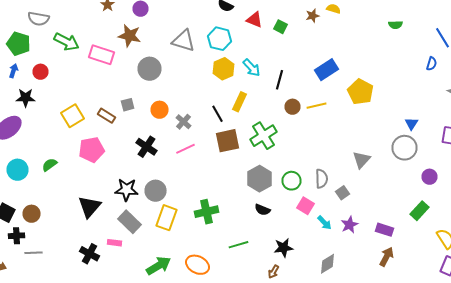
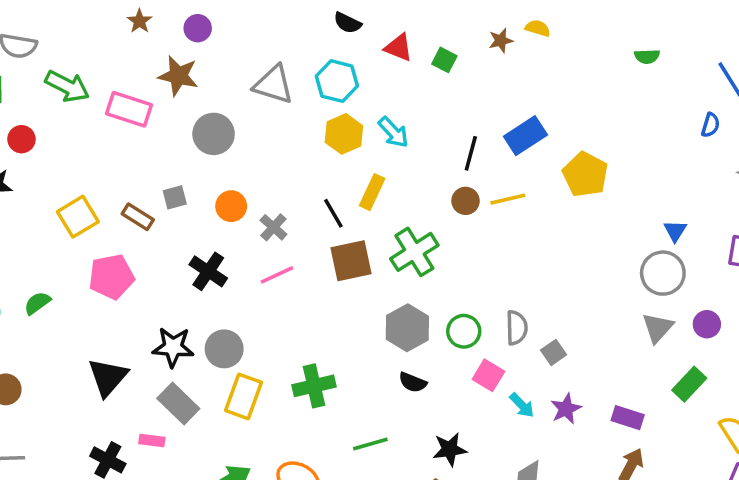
black line: (280, 80) -> (471, 153), moved
gray triangle: (362, 160) -> (658, 328), moved

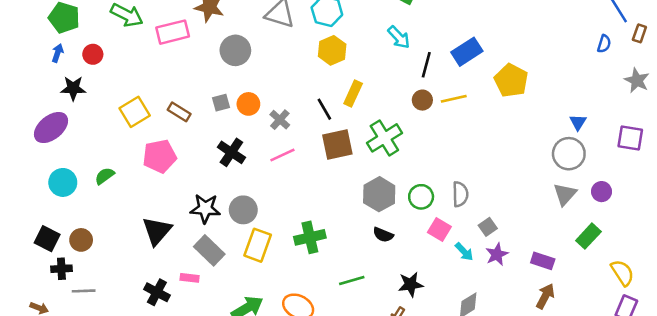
pink rectangle: (129, 109) -> (173, 32), turned -32
cyan arrow: (393, 132) -> (399, 37), moved
gray square: (175, 197) -> (221, 103), moved
gray square: (554, 352) -> (488, 227), moved

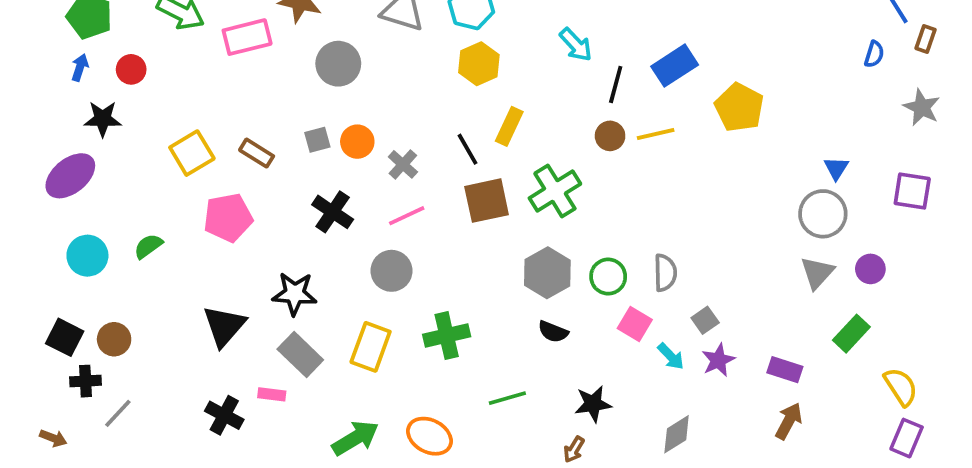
gray circle: (243, 210) -> (391, 271), moved
gray line: (84, 291) -> (118, 413), turned -45

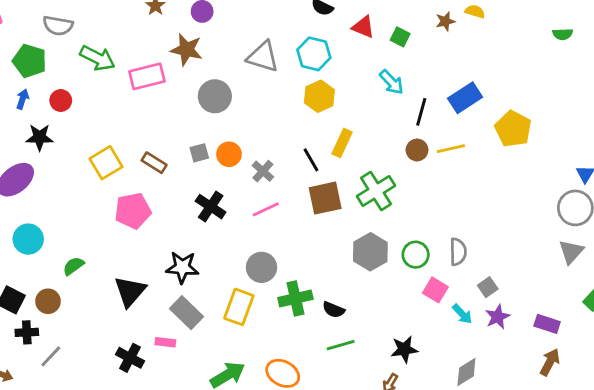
green semicircle: (148, 246) -> (73, 266), moved
gray circle: (391, 271) -> (261, 267), moved
black semicircle: (553, 332) -> (334, 310), moved

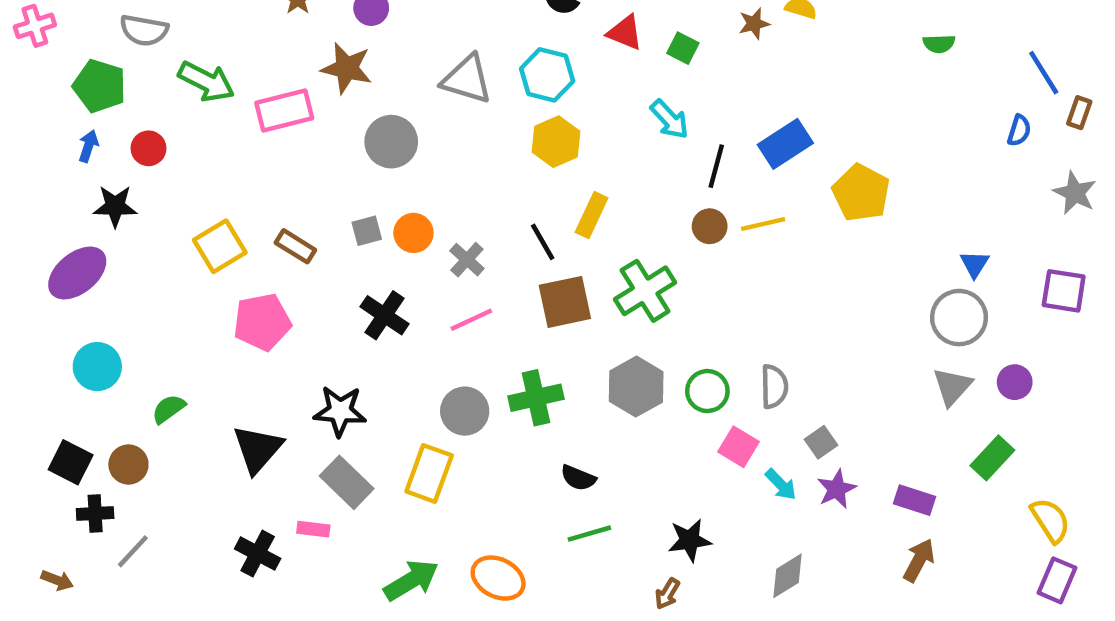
green cross: (295, 298) -> (536, 398), moved

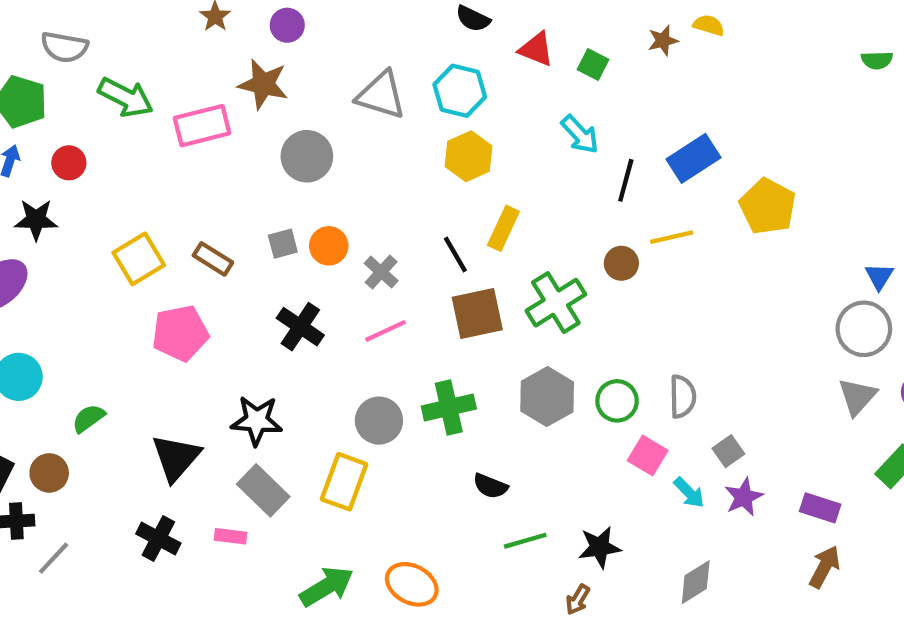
green semicircle: (939, 44) -> (877, 60), moved
brown circle: (710, 226) -> (621, 263), moved
green line: (589, 534) -> (525, 541), moved
black cross: (258, 554) -> (158, 538), moved

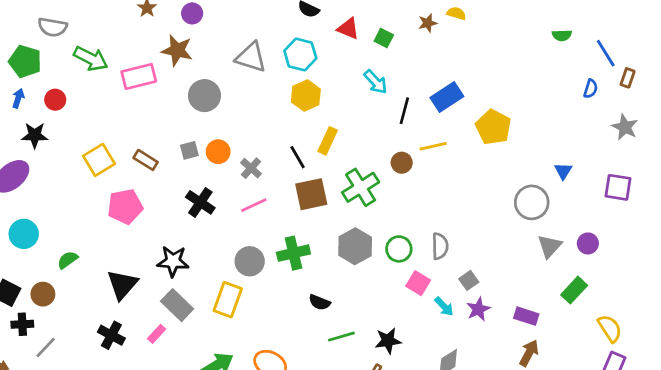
gray circle: (864, 329) -> (532, 202), moved
pink rectangle: (230, 536) -> (157, 334), turned -54

